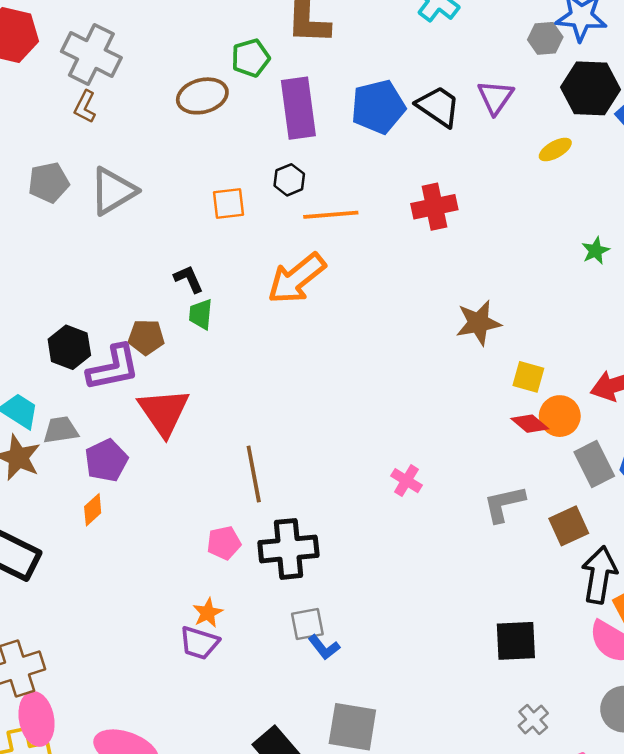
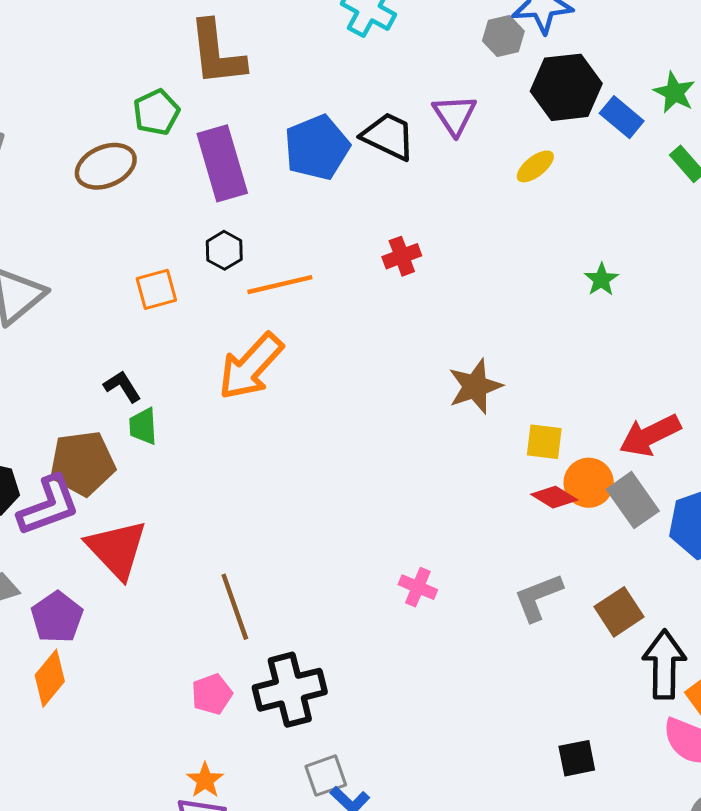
red cross: (434, 207) -> (402, 256), size x0.7
brown pentagon: (146, 337) -> (82, 463), size x1.5
gray rectangle: (594, 464) -> (633, 500), moved
orange diamond: (93, 510) -> (50, 678), size x1.4
black square: (516, 641) -> (577, 758), size x0.7

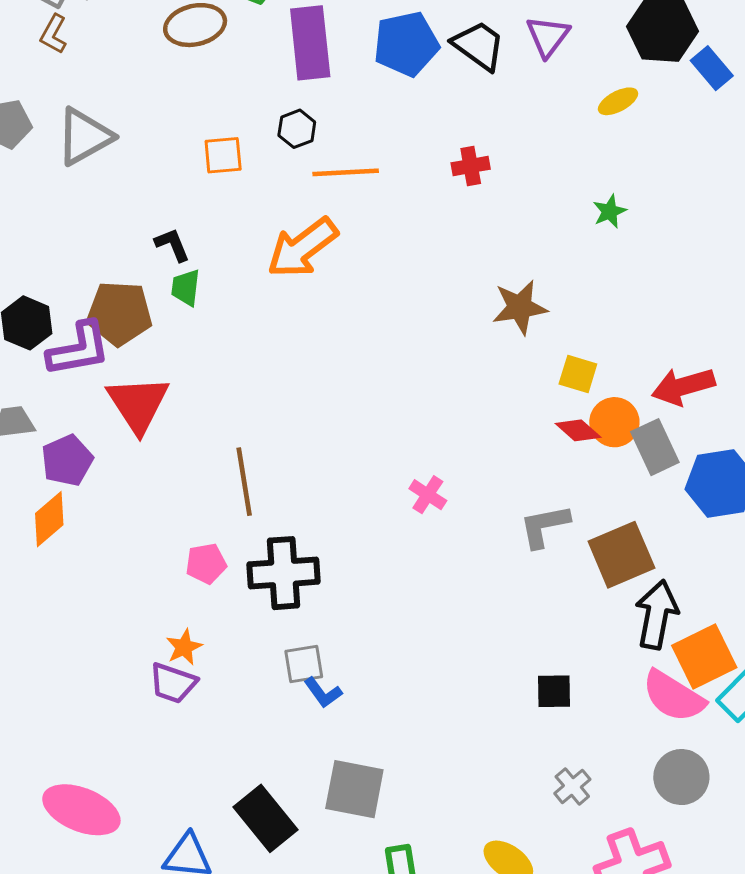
green star: (601, 280) -> (610, 211), moved
brown square: (619, 612) -> (621, 555), size x1.4

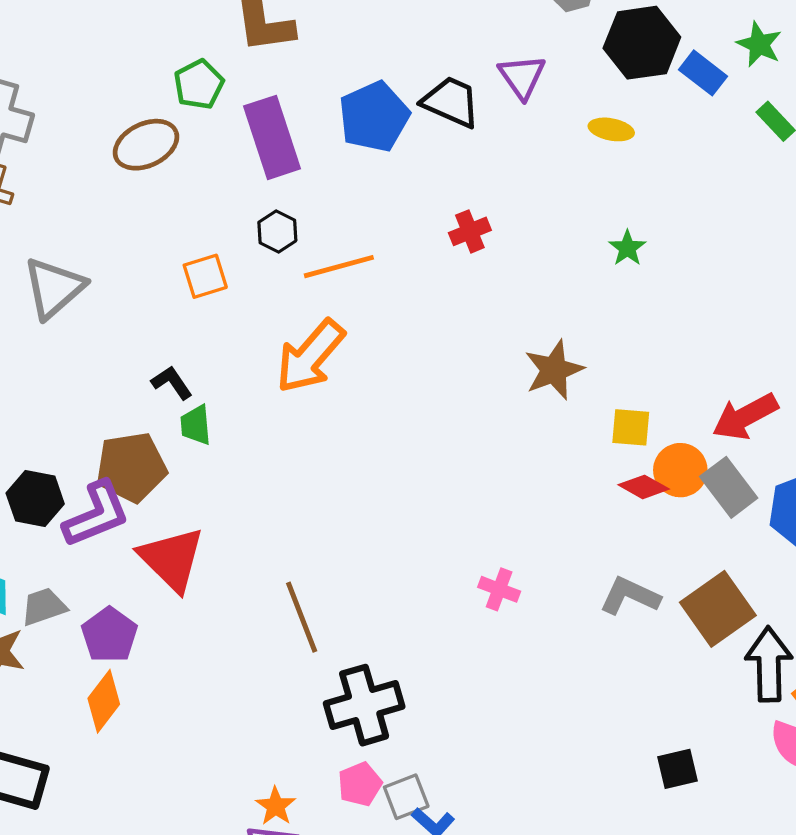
yellow ellipse: (618, 101) -> (611, 129), turned 51
gray L-shape: (544, 526) -> (630, 596), turned 48
pink pentagon: (206, 564) -> (360, 784), moved

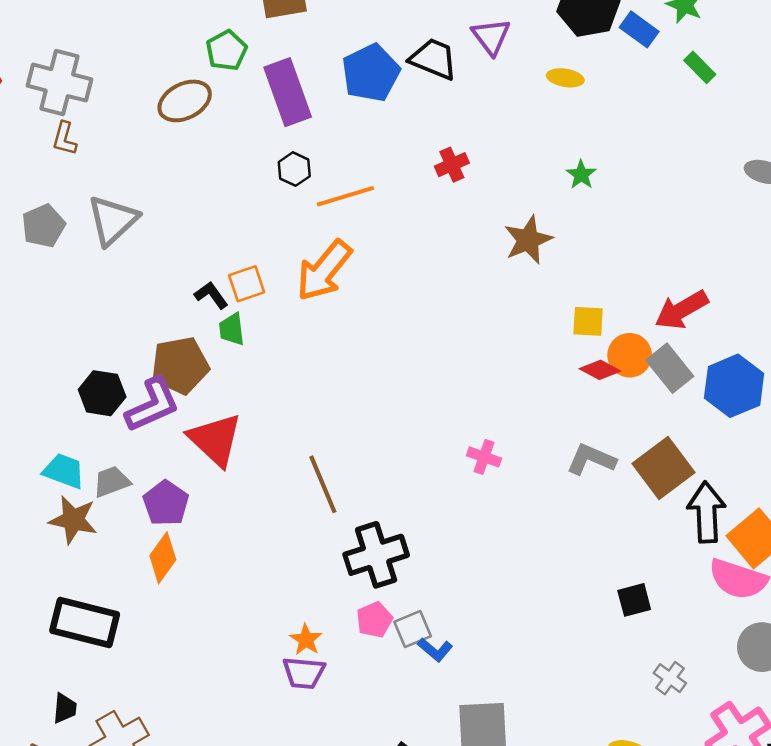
orange square: (205, 276) -> (247, 284), moved
brown star: (554, 370) -> (528, 240), moved

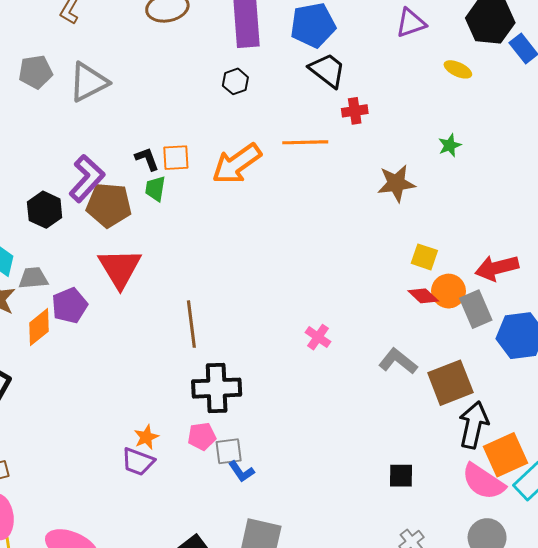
purple triangle: (491, 37) -> (411, 23), turned 32
black trapezoid: (433, 59) -> (327, 70), moved
orange line: (345, 196) -> (305, 142), moved
purple L-shape: (152, 405) -> (87, 178), moved, turned -39
orange diamond: (163, 558) -> (39, 327), moved

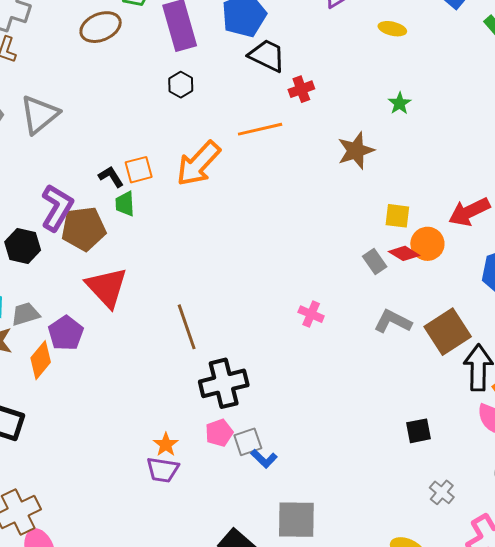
gray rectangle: (476, 309) -> (375, 262), moved, size x0.7

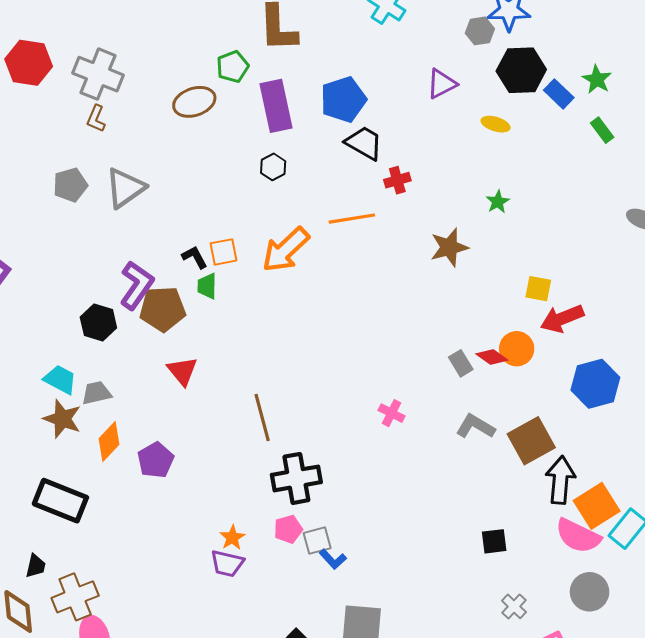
yellow square: (397, 216) -> (538, 289), moved
red triangle: (107, 287) -> (182, 371), size x0.7
purple pentagon: (66, 333) -> (156, 460), moved

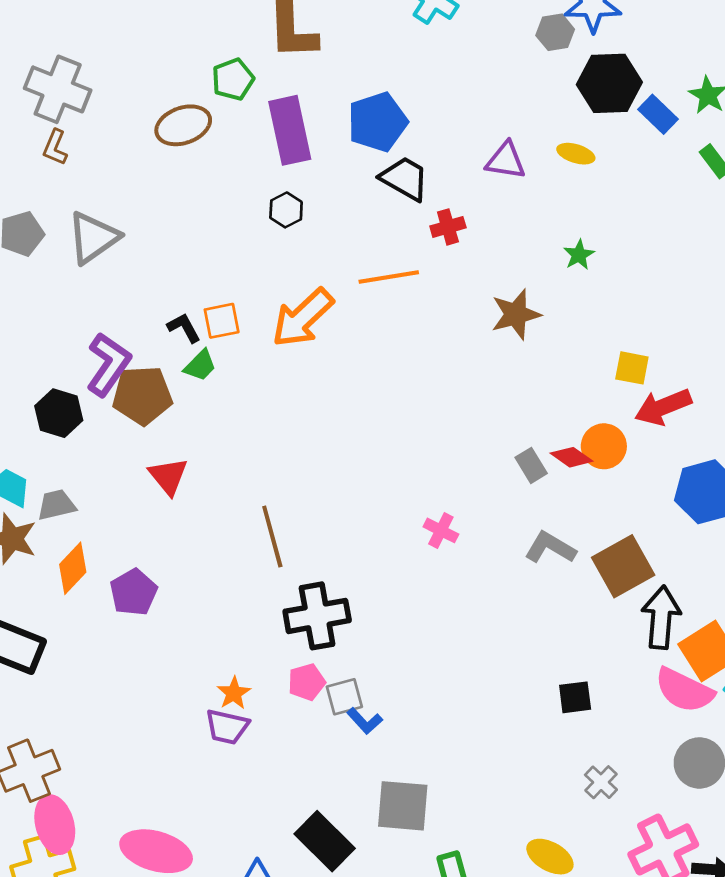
purple triangle: (442, 84) -> (506, 161), moved, turned 36
green trapezoid: (207, 286) -> (200, 365), turned -136

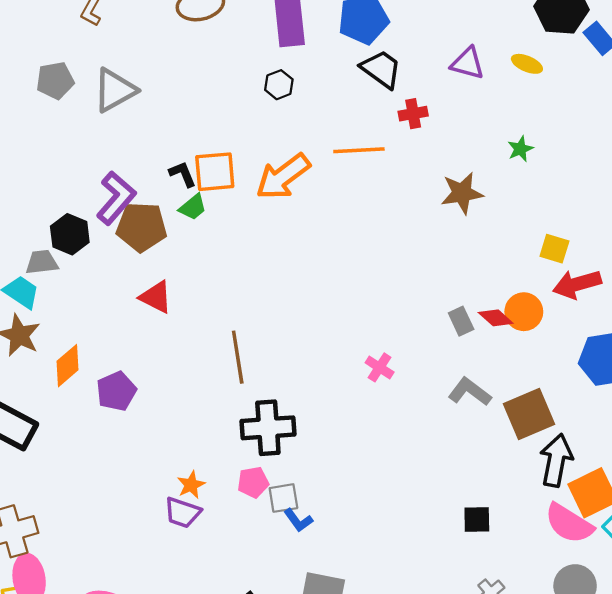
orange square: (222, 321) -> (215, 172), size x1.4
red triangle: (168, 476) -> (156, 297), turned -30
gray trapezoid: (56, 505) -> (42, 262), moved

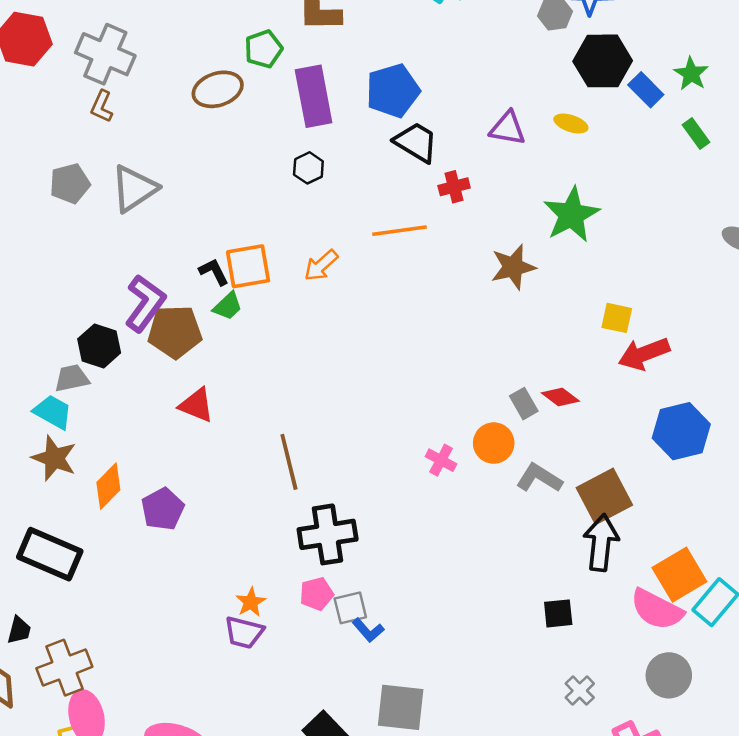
green star: (520, 149) -> (571, 215), size x2.0
orange arrow: (283, 177) -> (321, 265), size x0.6
orange circle: (524, 312) -> (494, 443), moved
black arrow: (556, 460) -> (601, 543), moved

